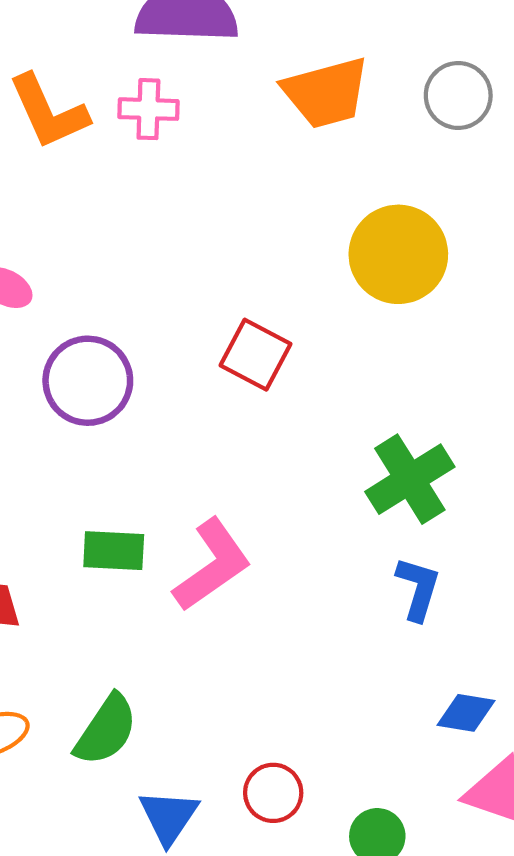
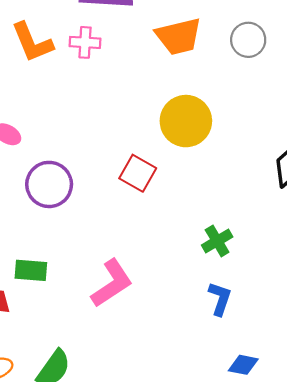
yellow circle: (398, 254) -> (186, 121), moved
green cross: (410, 479) -> (217, 241), size x0.7
green rectangle: (114, 551) -> (31, 270), moved

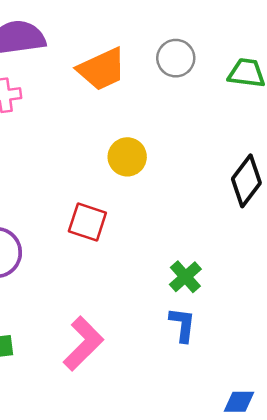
yellow circle: (186, 121) -> (127, 157), size x0.7
blue L-shape: (220, 299) -> (182, 325), moved

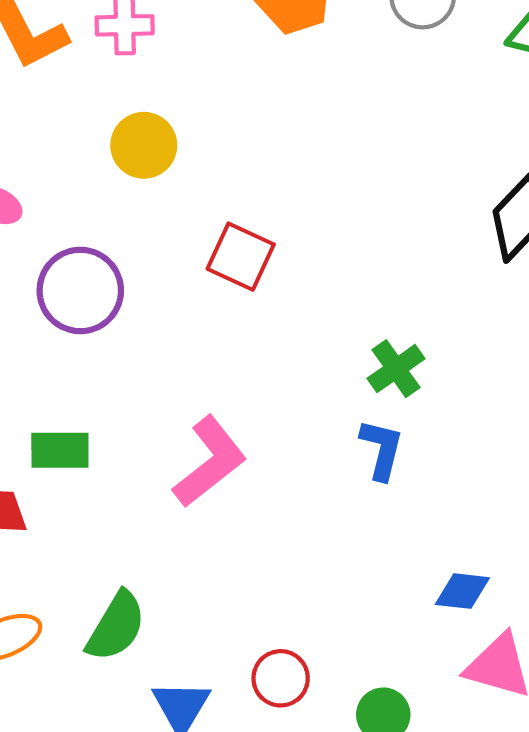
yellow circle: (127, 157) -> (144, 145), moved

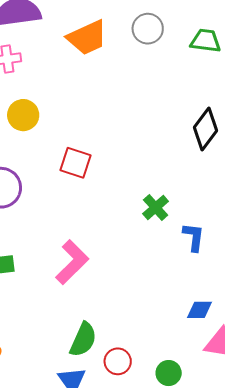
blue L-shape: (382, 449) -> (194, 237), moved
green semicircle: (116, 626) -> (83, 340), moved

